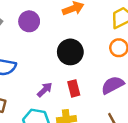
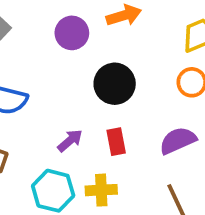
purple circle: (29, 21) -> (72, 33), moved

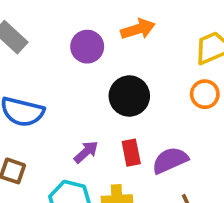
purple semicircle: (178, 141) -> (170, 160), moved

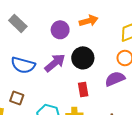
purple arrow: (86, 152) -> (55, 63), moved, size x1.5
purple semicircle: (170, 160) -> (115, 79), moved

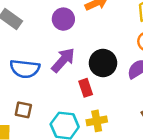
black circle: (83, 58) -> (103, 63), moved
red rectangle: (83, 90) -> (86, 88), moved

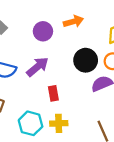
black circle: (103, 63) -> (86, 60), moved

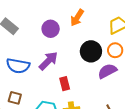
orange arrow: (73, 22) -> (77, 18), turned 144

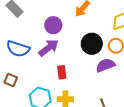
purple circle: (51, 29) -> (53, 25), moved

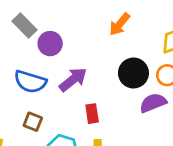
purple circle: (53, 25) -> (50, 44), moved
brown square: (11, 80) -> (33, 122), moved

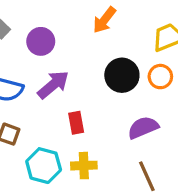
purple circle: (50, 44) -> (41, 41), moved
purple semicircle: (153, 103) -> (143, 128), moved

